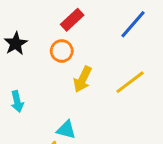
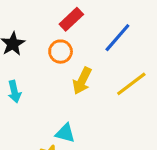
blue line: (133, 24) -> (117, 38), moved
cyan arrow: (17, 101) -> (14, 92), moved

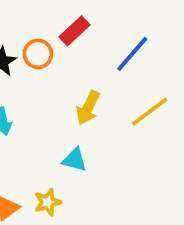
orange circle: (61, 52) -> (38, 54), moved
cyan triangle: (65, 133) -> (74, 160), moved

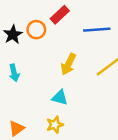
blue line: (132, 54) -> (97, 30), turned 45
yellow star: (48, 202) -> (55, 125), moved

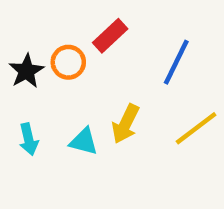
blue line: (97, 30) -> (176, 62), turned -60
cyan triangle: (60, 98) -> (84, 141), moved

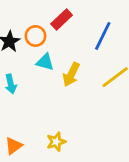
cyan triangle: (84, 141) -> (45, 62), moved

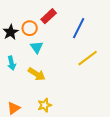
cyan triangle: (45, 62) -> (37, 47), turned 40
yellow arrow: (71, 74) -> (37, 74), moved, turned -84

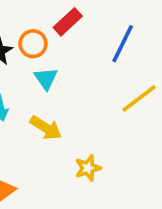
yellow star: (45, 105) -> (88, 168), moved

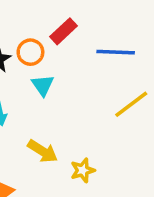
blue line: (123, 44) -> (116, 52), turned 66
yellow arrow: (46, 128) -> (43, 151), moved

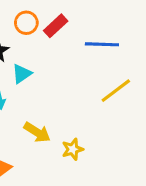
orange circle: (30, 52) -> (26, 23), moved
cyan triangle: (43, 85) -> (22, 74), moved, turned 30

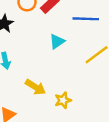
cyan triangle: (22, 74) -> (57, 42), moved

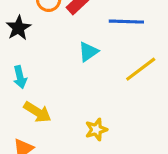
yellow arrow: (35, 87) -> (37, 112), moved

